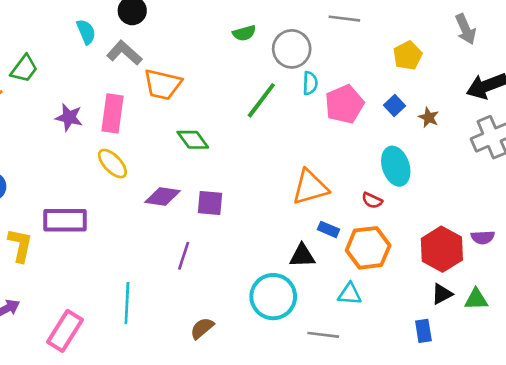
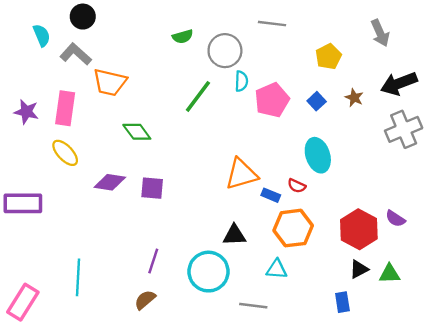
brown star: (429, 117) -> (354, 98), moved
blue rectangle: (329, 229) -> (271, 195), moved
purple semicircle: (483, 237) -> (395, 219), turned 36
purple line: (184, 256) -> (153, 261), moved

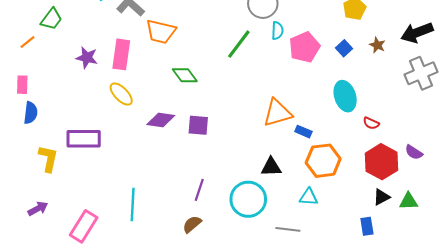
red semicircle: (297, 186) -> (371, 123), moved

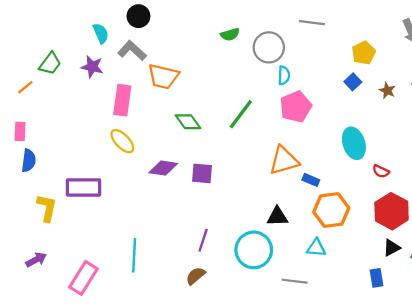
green line: (239, 44) -> (241, 114), moved
pink pentagon: (304, 47) -> (296, 107), moved
blue square: (344, 48) -> (353, 82), moved
purple star: (87, 58) -> (92, 67), moved

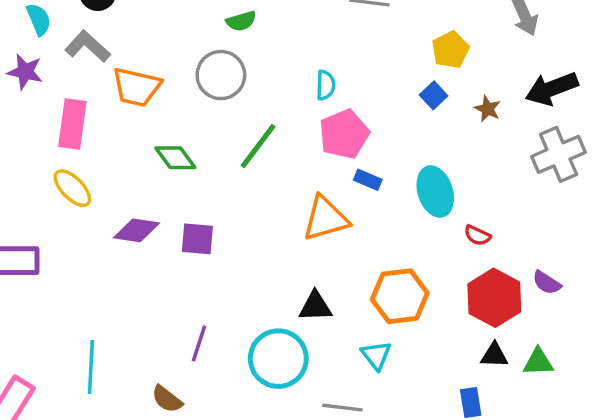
gray circle: (269, 47) -> (221, 75), moved
blue rectangle: (311, 180) -> (368, 180), moved
cyan triangle: (316, 248) -> (376, 355), turned 48
black triangle: (392, 248) -> (494, 355), turned 30
brown semicircle: (196, 276) -> (167, 399), moved, turned -102

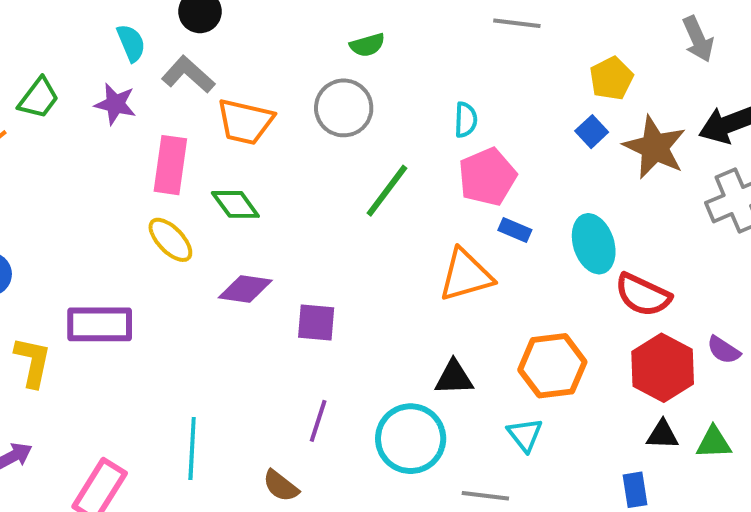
brown star: (488, 109) -> (655, 147), size x2.0
green diamond: (175, 158) -> (235, 204), moved
red semicircle: (477, 235) -> (643, 295), size x1.8
purple square: (197, 239) -> (316, 322), moved

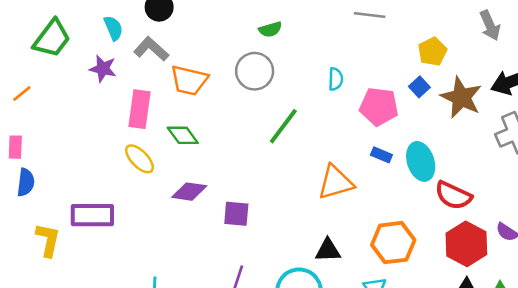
green trapezoid: (39, 98) -> (52, 39), moved, size x1.4
pink pentagon: (487, 177) -> (379, 107), moved, turned 30
blue rectangle: (515, 230) -> (381, 155), moved

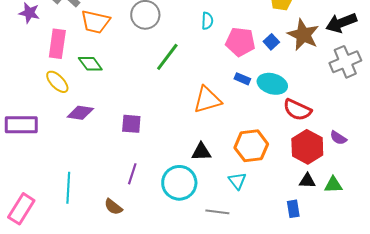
blue square: (419, 87) -> (271, 42), moved
cyan ellipse: (421, 161) -> (272, 84), turned -56
purple diamond: (189, 192) -> (80, 113), moved

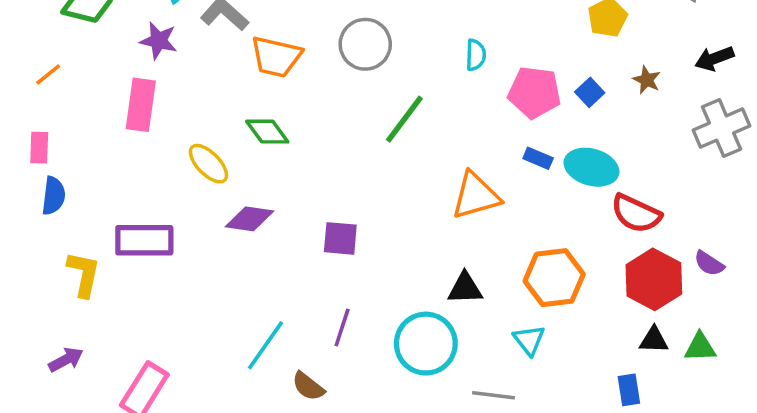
black arrow: (341, 23) -> (714, 59), size x0.7
brown star: (303, 35) -> (647, 80), size x0.5
pink rectangle: (57, 44) -> (141, 105), moved
cyan line: (68, 188) -> (265, 345), moved, turned 32

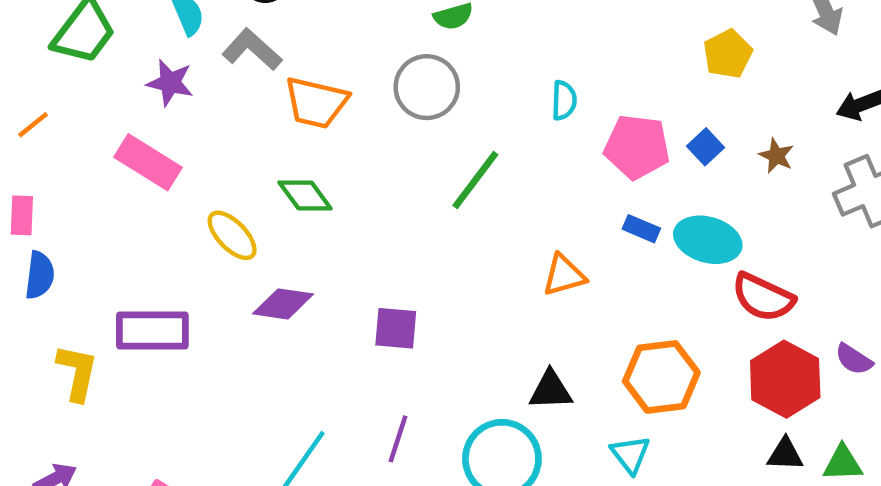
brown star: (647, 80) -> (776, 156), moved
pink rectangle: (141, 105) -> (148, 162), turned -66
orange triangle: (476, 196) -> (564, 275), size x0.7

